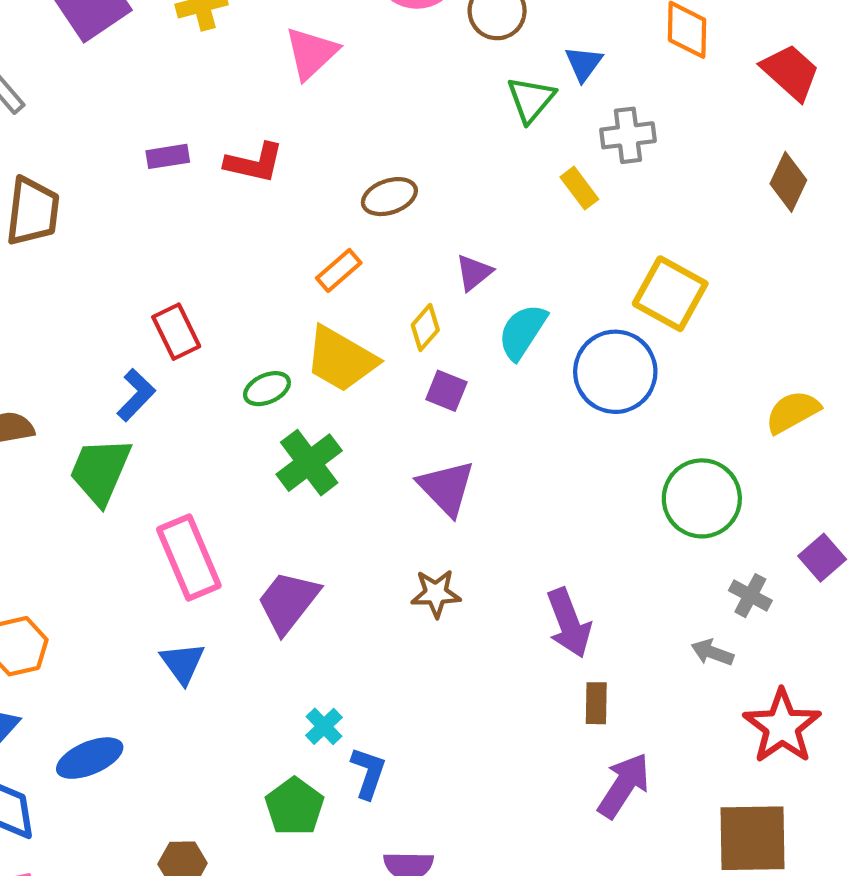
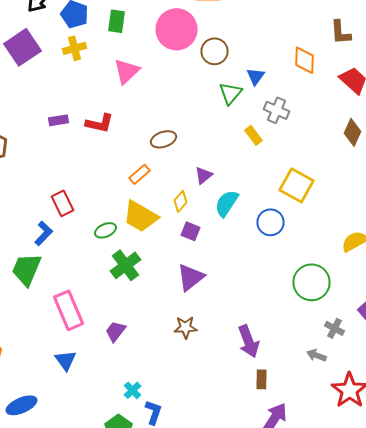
gray cross: (628, 135) -> (276, 110), turned 30
blue circle: (615, 372) -> (270, 222), size x0.7
purple triangle: (446, 488) -> (190, 277), turned 36
purple trapezoid: (288, 602) -> (116, 331), size x0.7

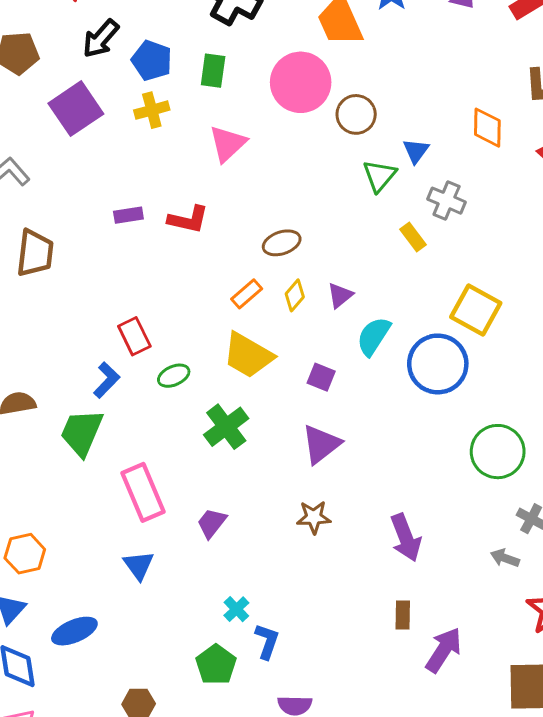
yellow diamond: (180, 201) -> (295, 295), moved
blue circle: (270, 222) -> (438, 364), size x1.5
green ellipse: (106, 230) -> (174, 376), moved
brown rectangle: (262, 379) -> (403, 615), moved

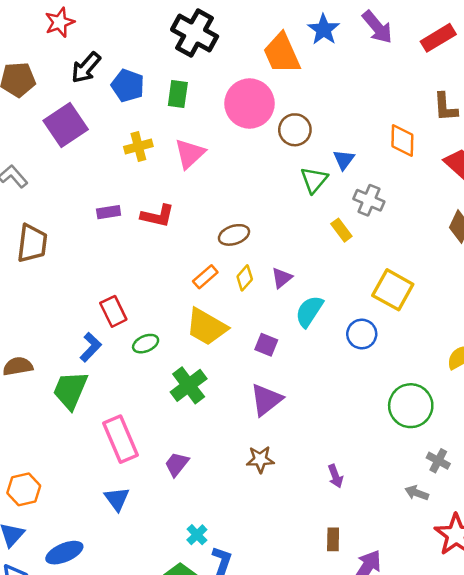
yellow cross: (152, 110) -> (138, 147), moved
blue circle: (438, 364) -> (362, 334), size x0.6
purple arrow: (406, 538) -> (335, 476), size x0.6

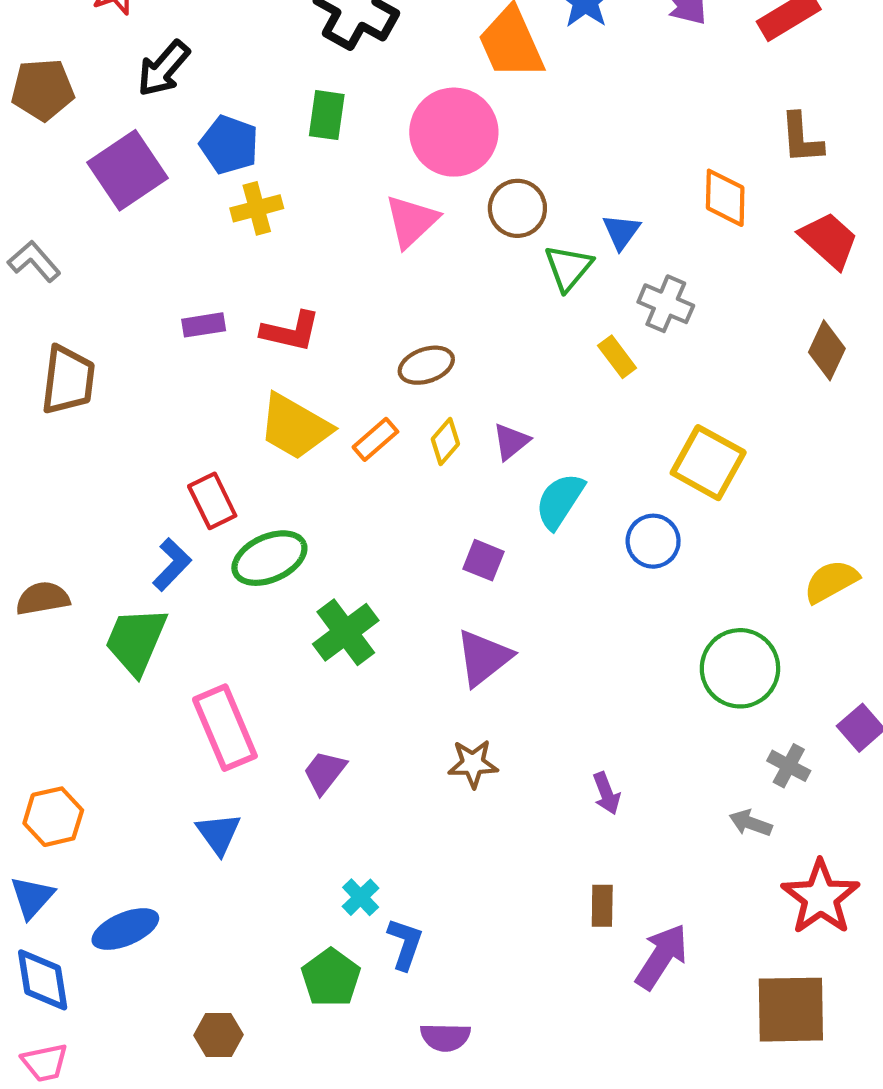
blue pentagon: (128, 86) -> (229, 145), moved
brown circle: (295, 130) -> (517, 208), moved
pink triangle: (190, 154) -> (411, 221), moved
yellow trapezoid: (206, 327) -> (295, 427), moved
green ellipse: (146, 344) -> (269, 558), size x1.6

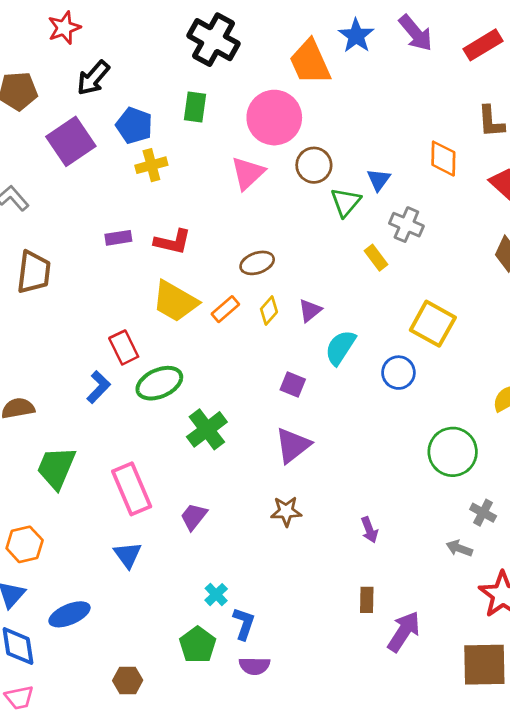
green trapezoid: (136, 641) -> (56, 468), moved
purple semicircle: (445, 1037) -> (254, 666), moved

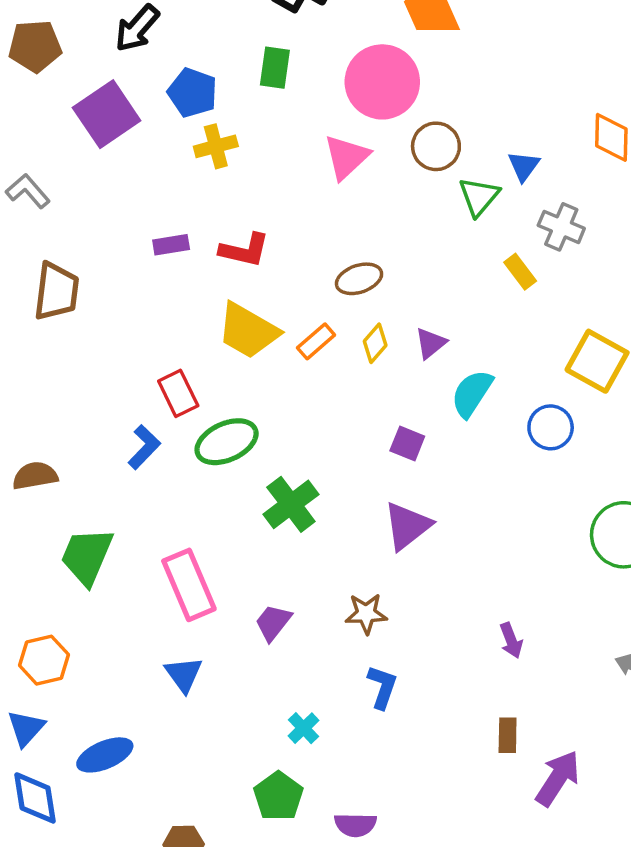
brown star: (286, 511) -> (366, 614), moved
blue L-shape: (244, 624) -> (382, 687), moved

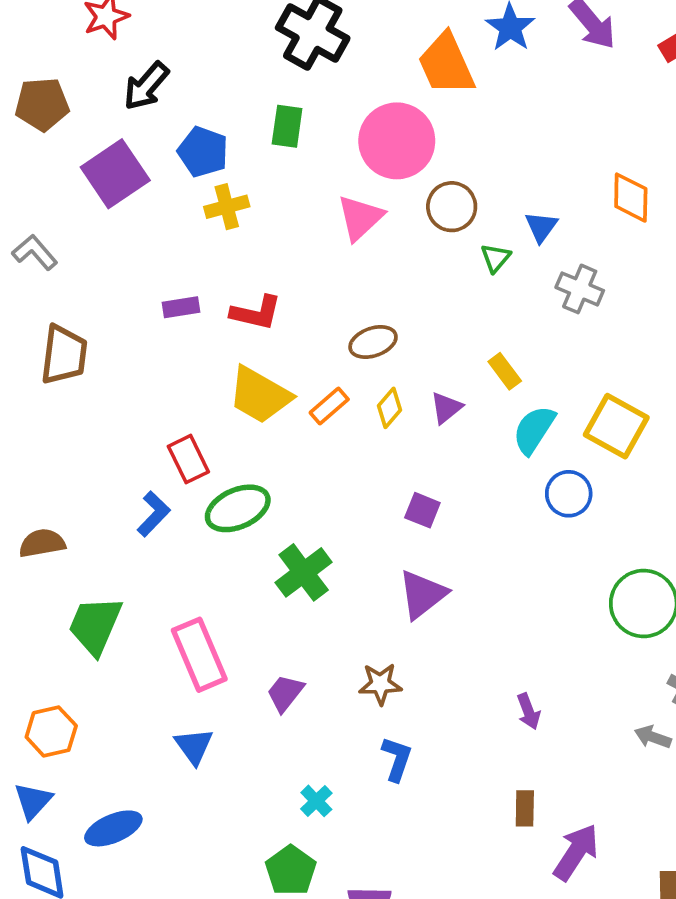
green triangle: (479, 196) -> (496, 258), size x0.7
yellow rectangle: (520, 272) -> (505, 371), moved
cyan semicircle: (472, 393) -> (534, 430), moved

